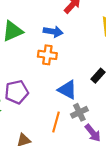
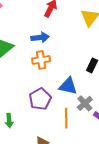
purple pentagon: (17, 92) -> (40, 99), moved

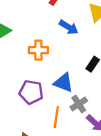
blue arrow: (40, 38) -> (69, 27), moved, turned 30
purple pentagon: (40, 99) -> (31, 92), turned 30

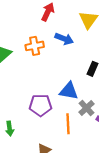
orange cross: (38, 50) -> (35, 46), moved

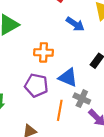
orange cross: (35, 46) -> (43, 52), moved
gray cross: (86, 108) -> (82, 99), turned -35

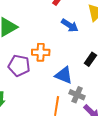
purple pentagon: (36, 85) -> (19, 66), moved

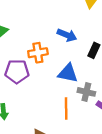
blue arrow: (70, 25) -> (67, 35), moved

